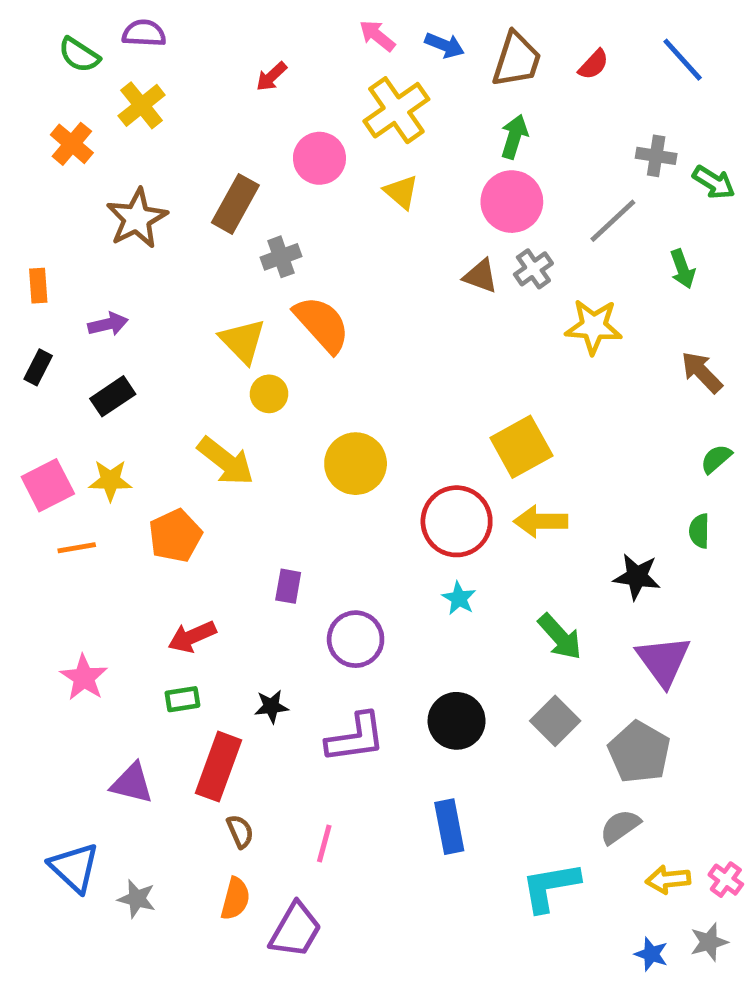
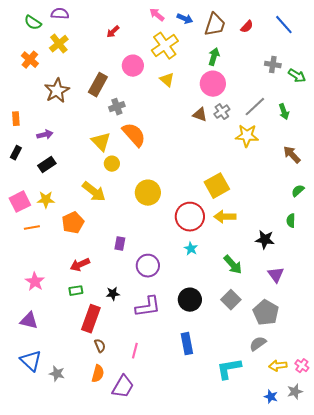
gray line: (613, 221) -> (255, 107), moved
purple triangle: (663, 661) -> (276, 275), size x0.7
purple triangle: (132, 783) -> (29, 321), moved

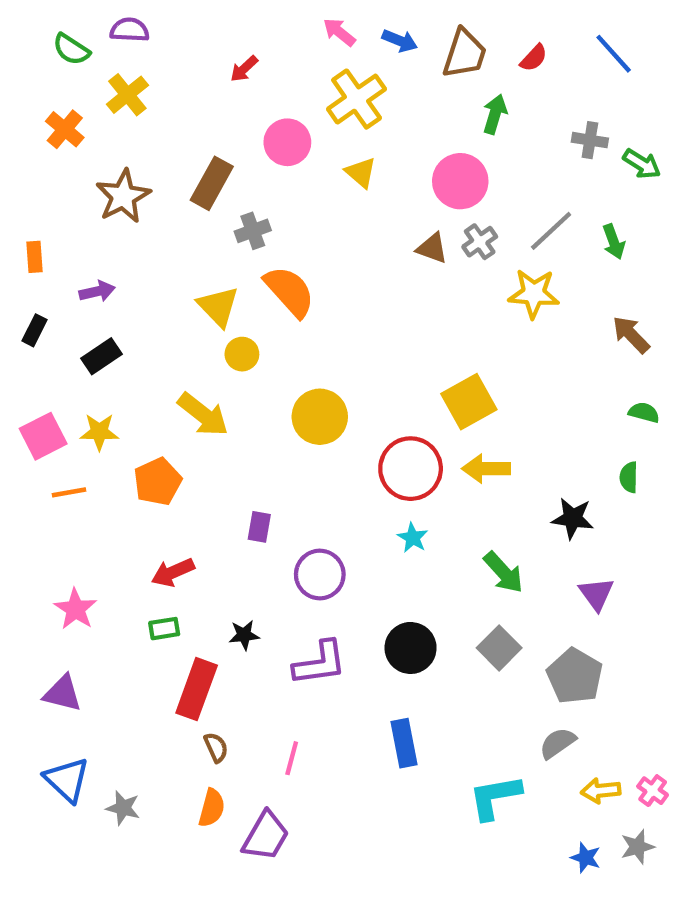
green arrow: (214, 57) -> (495, 114), moved
green semicircle: (298, 191) -> (644, 412), turned 56

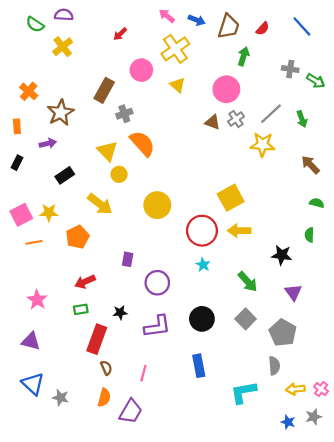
orange cross: (65, 129) -> (29, 91), moved
brown star: (123, 196) -> (61, 113), moved
black rectangle: (101, 356) -> (65, 175), moved
gray semicircle: (558, 743) -> (274, 366), turned 120

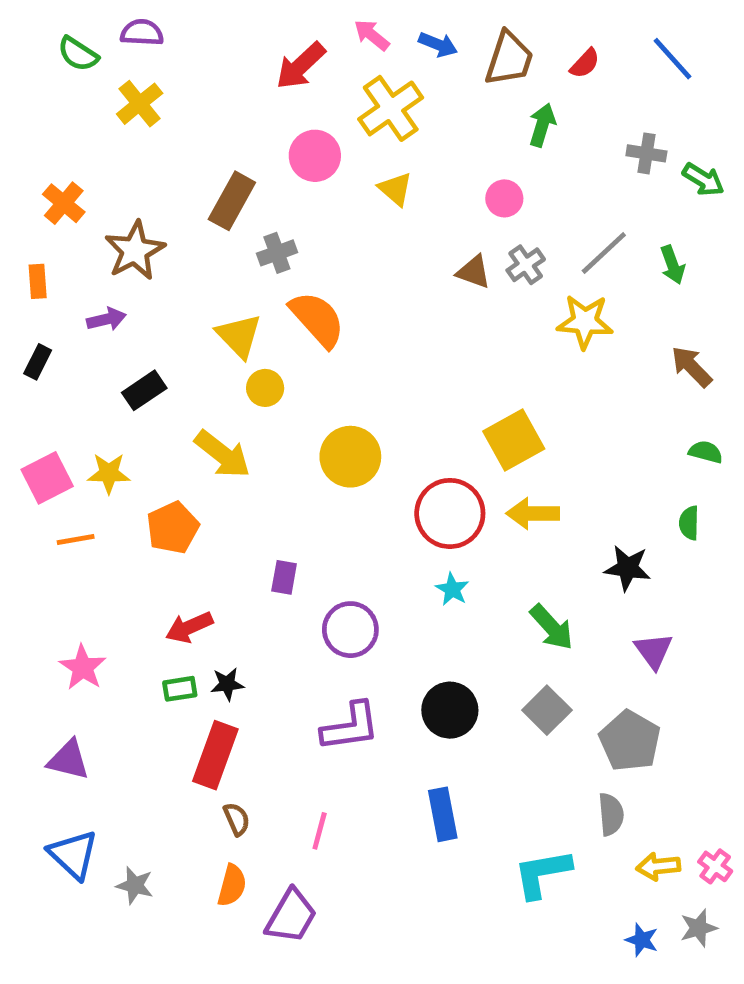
red arrow: (120, 34) -> (301, 66), moved, size x1.6
pink circle: (226, 89) -> (504, 198), size x0.6
black star: (120, 313) -> (227, 684), moved

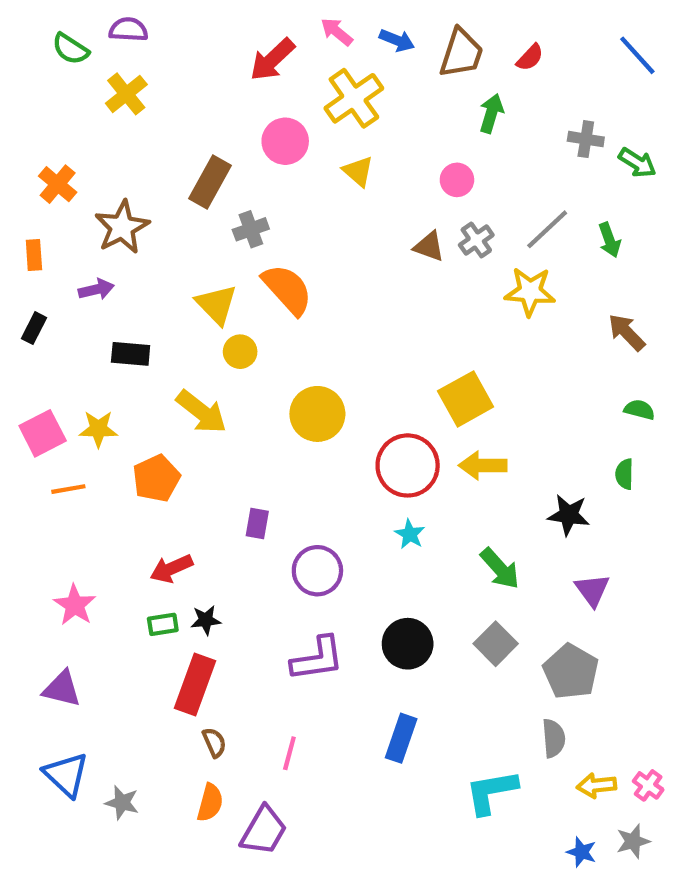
blue line: (673, 59) -> (637, 55), moved
black rectangle: (144, 390) -> (131, 354), turned 39
blue rectangle: (443, 814) -> (401, 738), turned 30

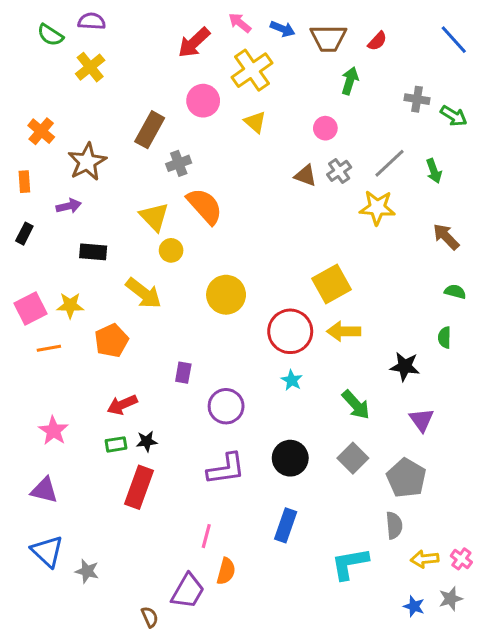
brown trapezoid: (461, 53) -> (328, 38), turned 72
brown semicircle: (214, 742) -> (150, 617), moved
orange semicircle: (210, 803) -> (226, 571), moved

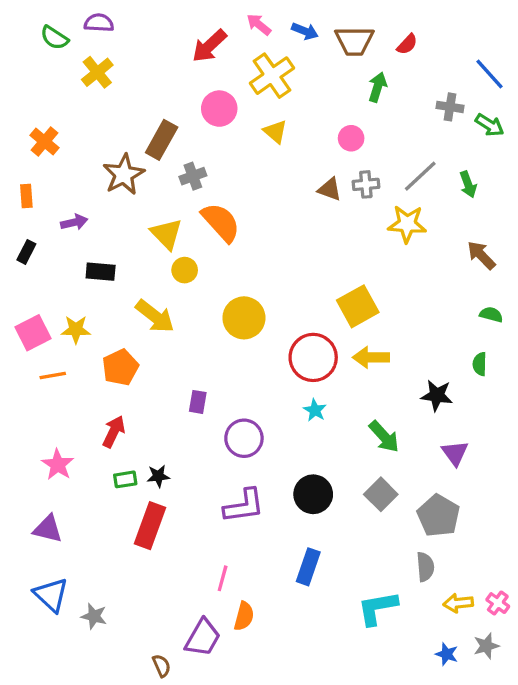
blue line: (454, 40) -> (490, 74), moved
brown star: (87, 162) -> (124, 174), moved
gray cross: (339, 171) -> (366, 184), turned 30
red arrow: (122, 405) -> (114, 432), moved, turned 140

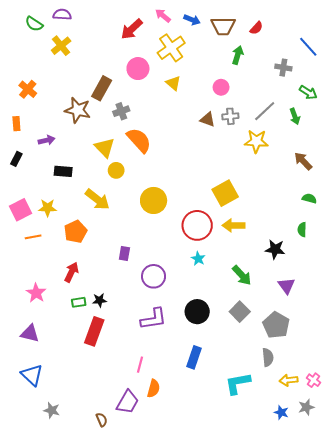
green arrow: (490, 125) -> (308, 92), moved
brown star: (124, 174) -> (78, 110), turned -30
gray star: (94, 616) -> (52, 410), moved

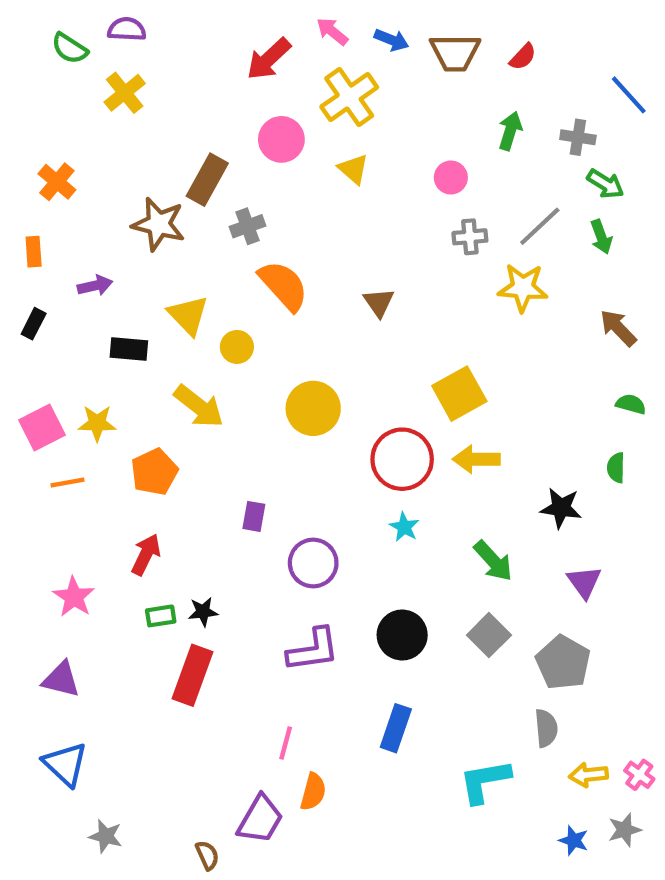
green arrow: (238, 55) -> (510, 131), moved
green arrow: (308, 92) -> (605, 184), moved
brown triangle: (208, 119) -> (379, 302), moved, turned 35
yellow triangle: (105, 148) -> (188, 315), moved

